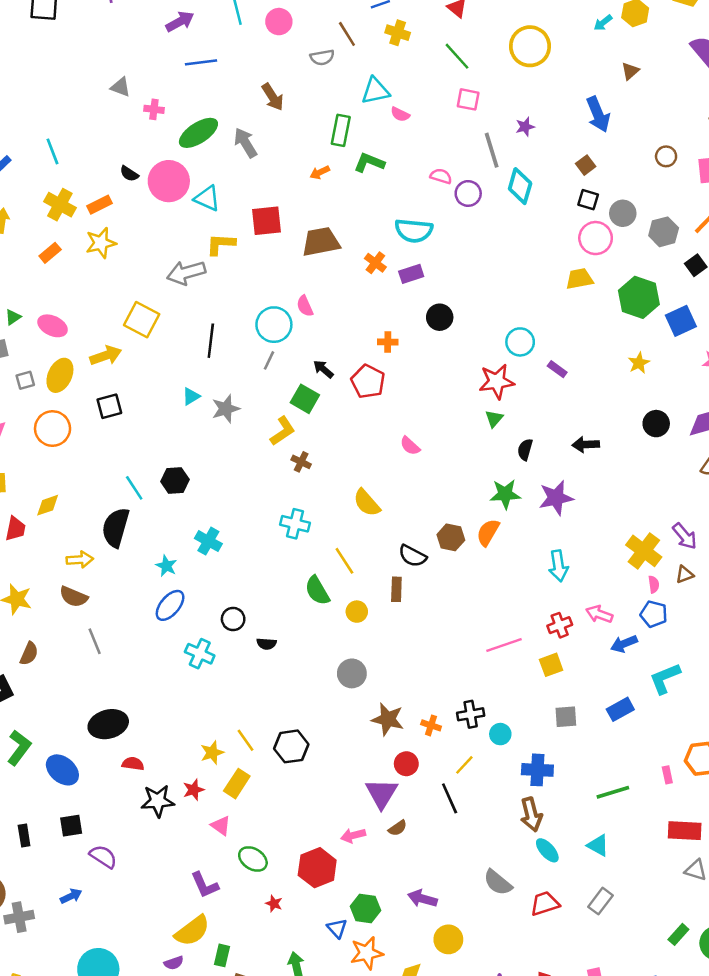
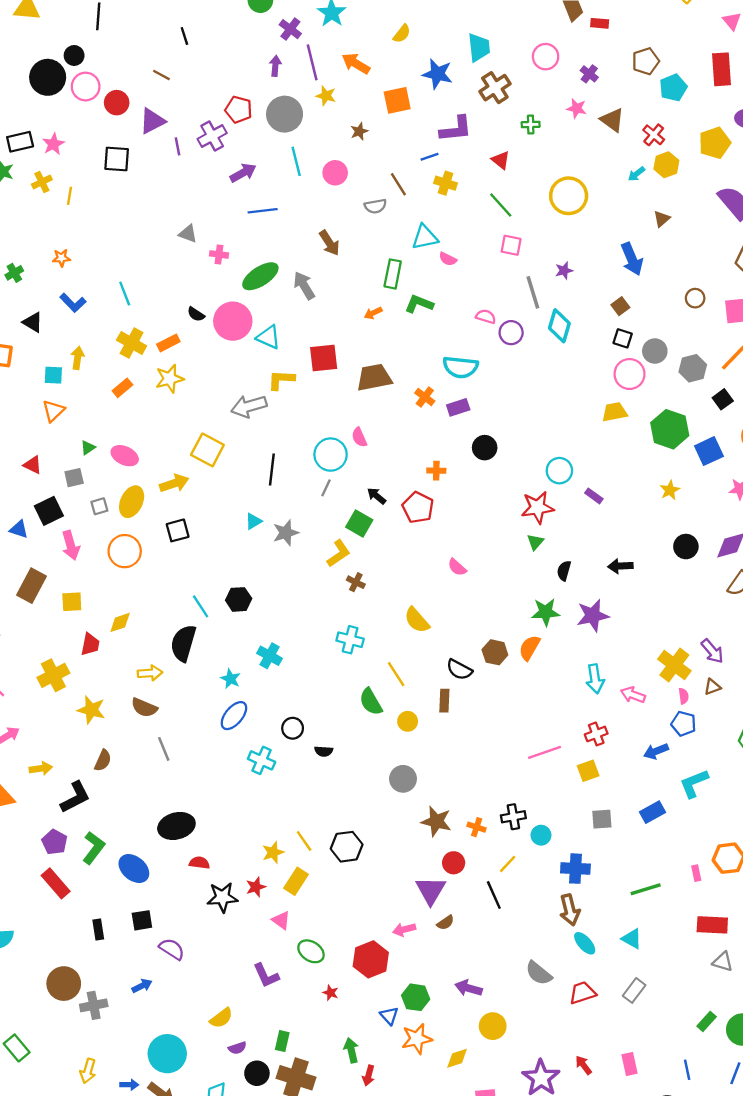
pink arrow: (599, 614) -> (633, 695), moved
yellow semicircle: (192, 931) -> (221, 1018), moved, size x0.7

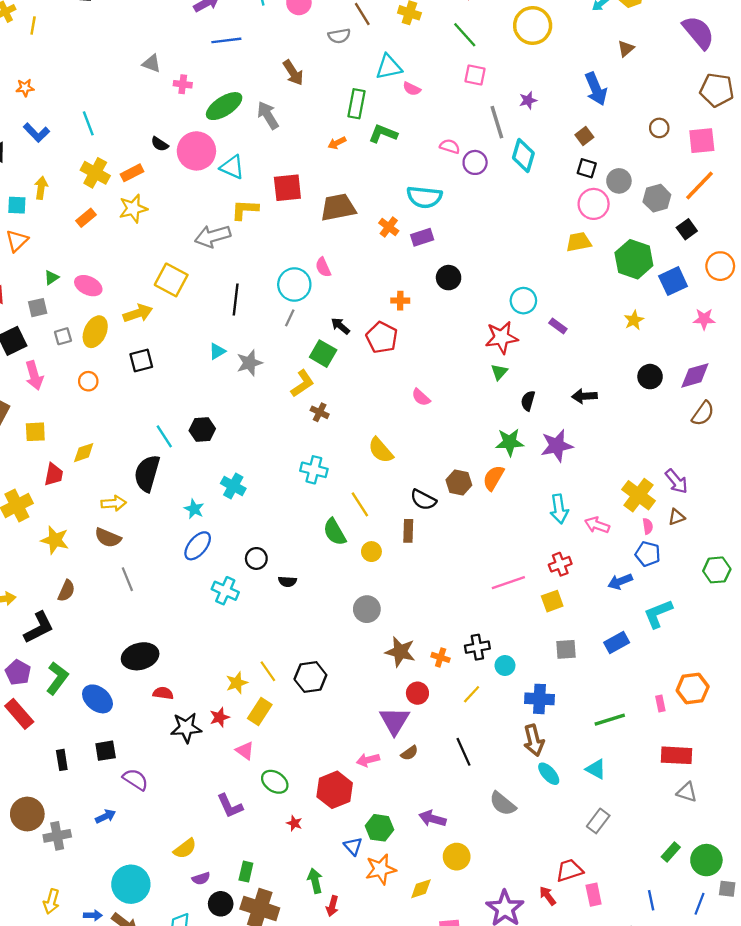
orange circle: (125, 551) -> (88, 381), size x0.6
black line: (494, 895) -> (464, 752), moved
red trapezoid: (582, 993) -> (569, 870), moved

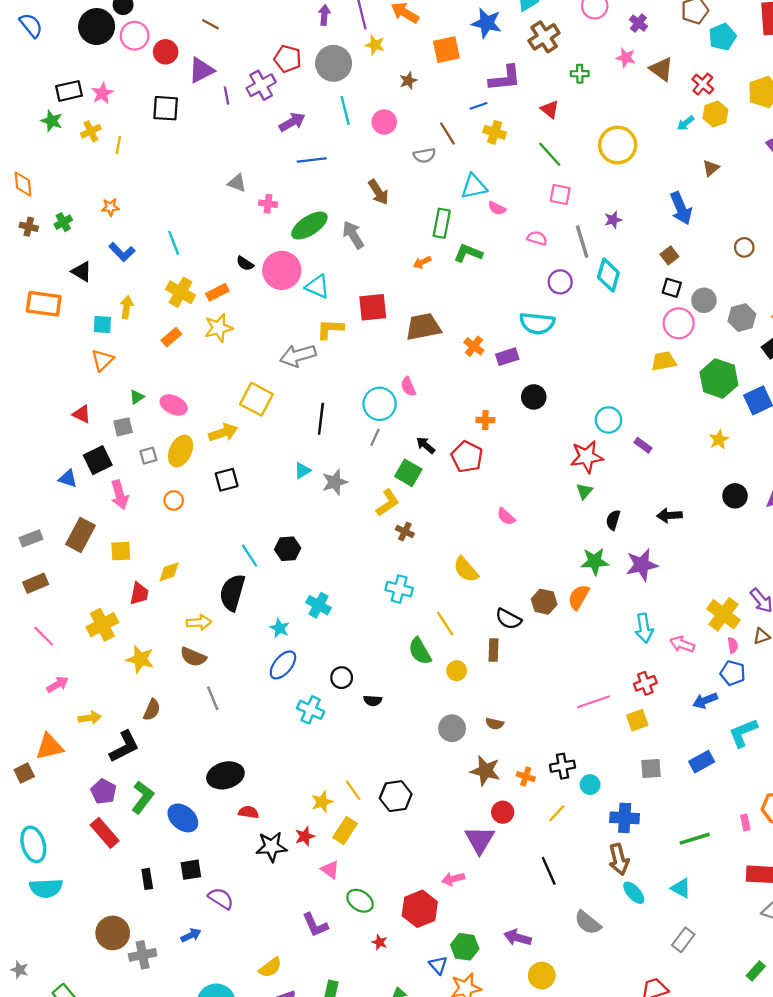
pink semicircle: (450, 146) -> (537, 238), moved
cyan semicircle: (424, 197) -> (537, 323), moved
brown semicircle: (409, 753) -> (495, 724), moved, turned 48

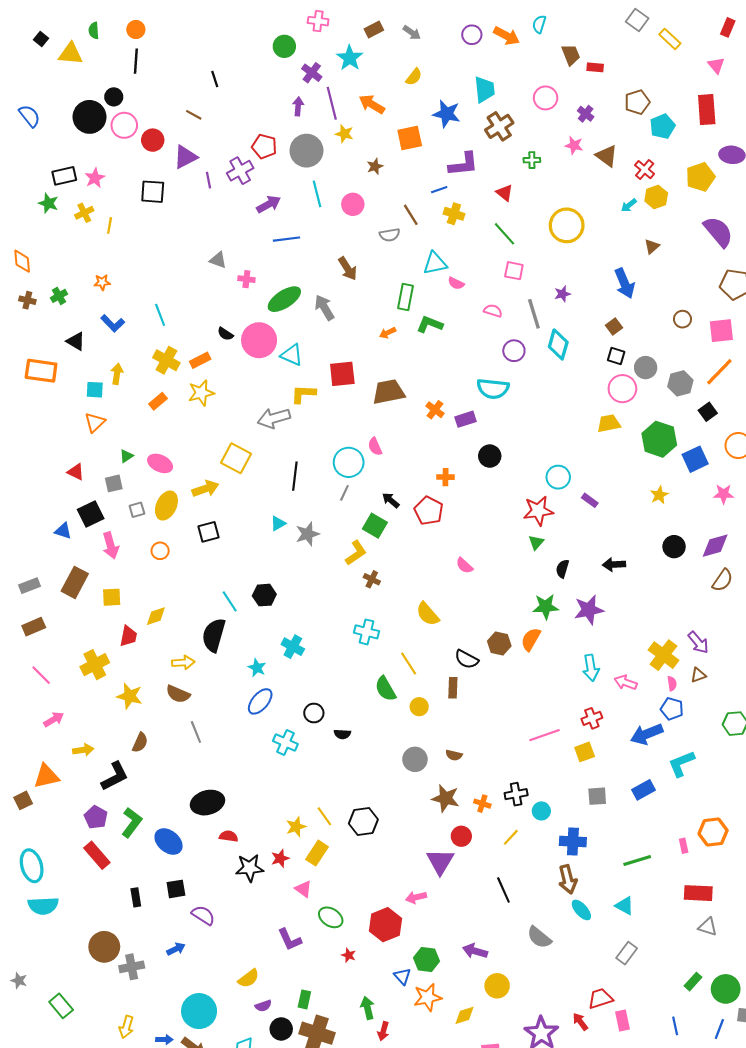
blue arrow: (705, 701) -> (647, 734), size x1.4

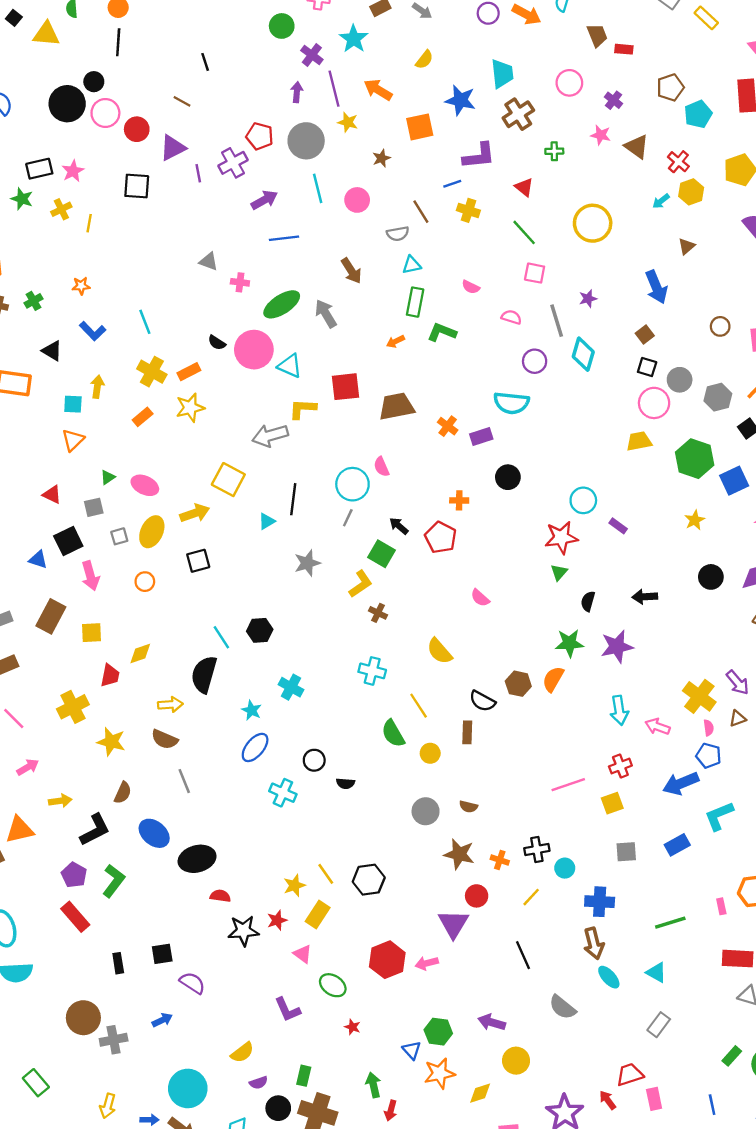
cyan triangle: (435, 263) -> (412, 265), moved, size x0.7
cyan triangle: (278, 523) -> (267, 521), moved
blue ellipse: (169, 842) -> (154, 833), moved
red hexagon: (385, 925) -> (387, 960), moved

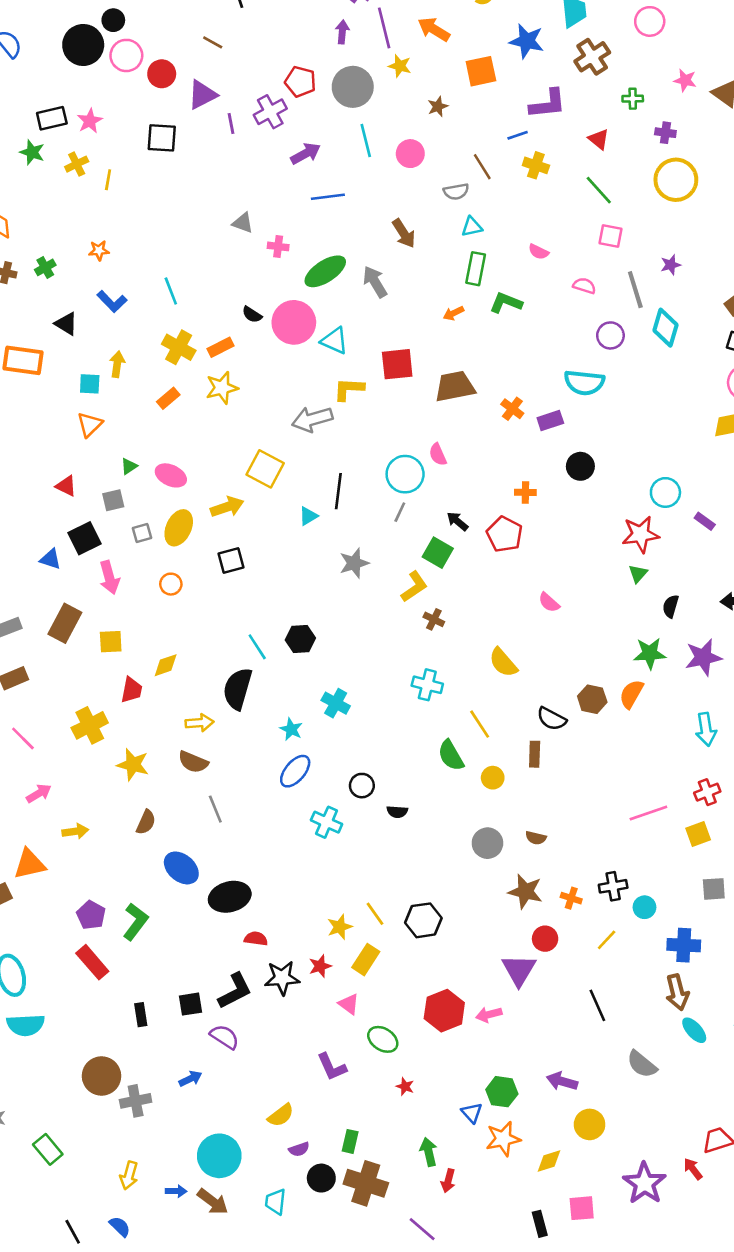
purple cross: (613, 100) -> (665, 133), moved, turned -30
black L-shape: (95, 830) -> (235, 991), moved

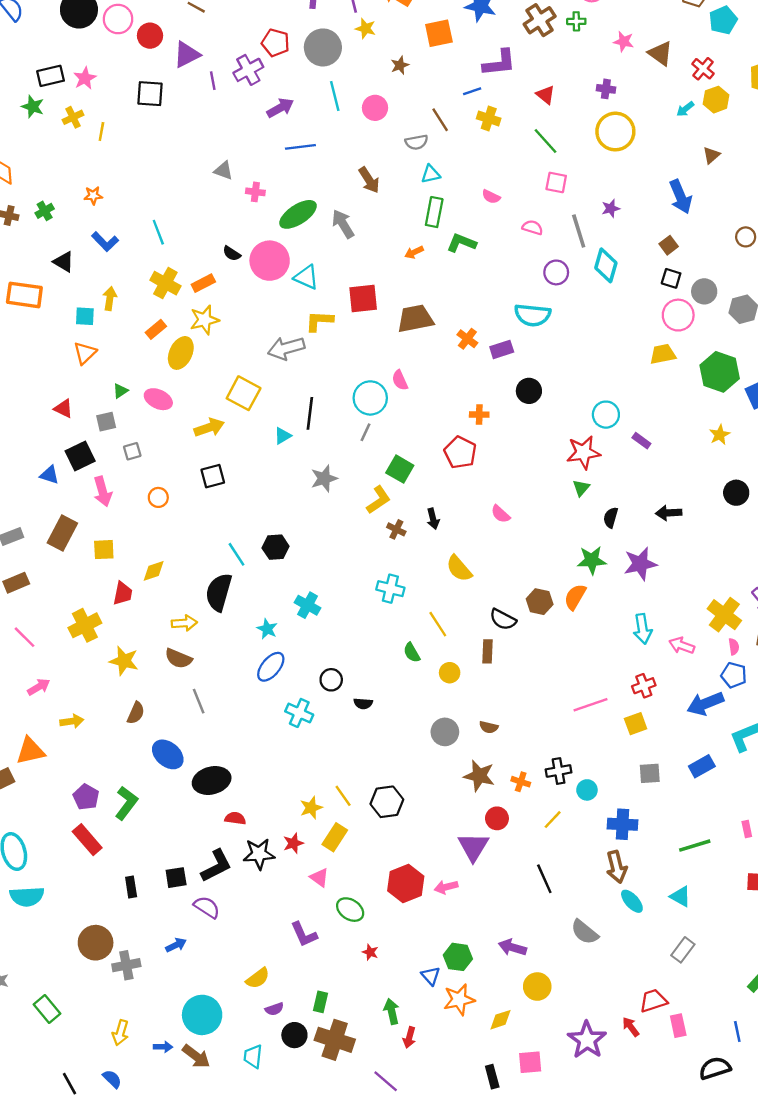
green cross: (633, 99) -> (576, 21), moved
black arrow: (457, 521) -> (433, 519), moved, turned -144
yellow ellipse: (179, 528) -> (181, 353), moved
green semicircle: (451, 755) -> (412, 653), size x0.7

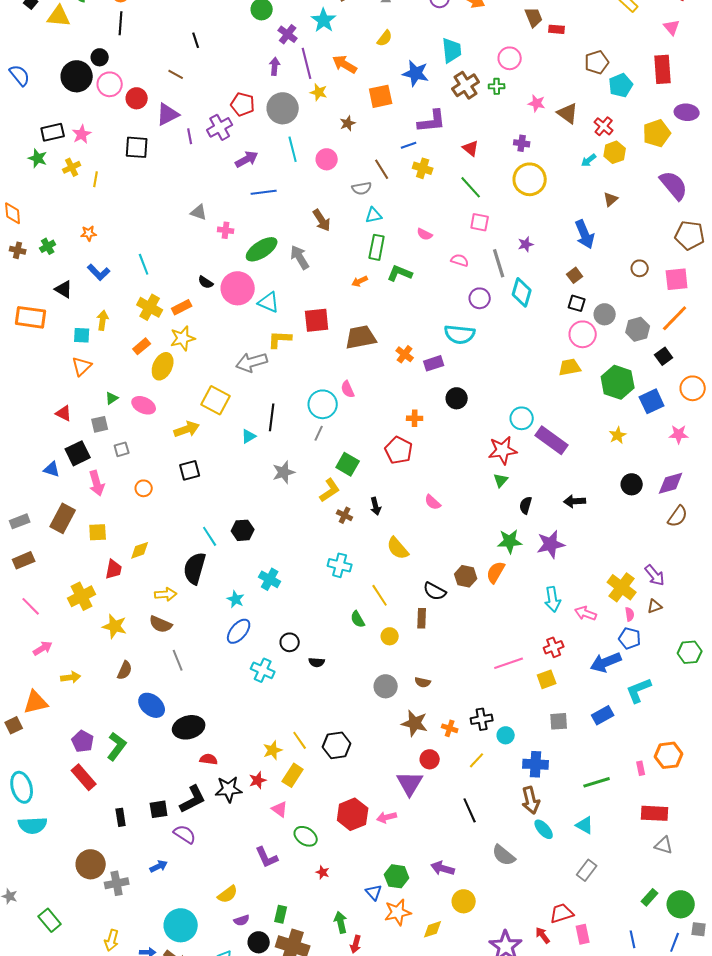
purple rectangle: (641, 441) -> (552, 440), size x2.0

